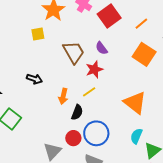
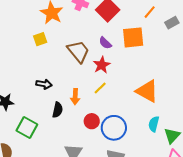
orange line: (141, 24) -> (150, 12), moved
orange square: (144, 54) -> (133, 37), moved, turned -30
black semicircle: (77, 112) -> (58, 110), moved
red circle: (73, 138) -> (92, 121), moved

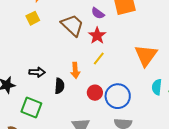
black arrow: (44, 84) -> (37, 72), moved
orange triangle: (147, 91) -> (146, 55), turned 45

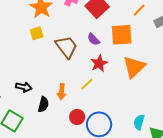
yellow square: (33, 18) -> (37, 33), moved
red star: (97, 36) -> (99, 63), moved
orange triangle: (146, 55) -> (134, 67), moved

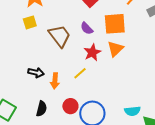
orange triangle: (134, 67) -> (115, 49), moved, size x0.7
black arrow: (24, 87) -> (36, 73), moved
black semicircle: (43, 104) -> (41, 109), moved
cyan semicircle: (139, 122) -> (132, 111), turned -112

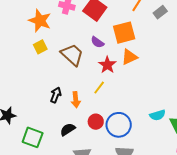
orange triangle: (115, 49) -> (129, 57), turned 30
black arrow: (36, 73) -> (56, 95), turned -70
black semicircle: (41, 109) -> (68, 129), turned -126

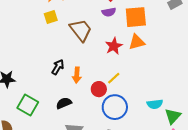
purple semicircle: (97, 42) -> (109, 12), moved, turned -56
yellow line: (99, 88) -> (114, 78), moved
red circle: (96, 122) -> (99, 89), moved

